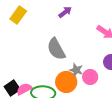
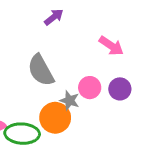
pink circle: (90, 77) -> (90, 88), moved

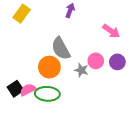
purple arrow: (54, 17) -> (70, 10), turned -32
orange circle: (55, 118) -> (49, 67), moved

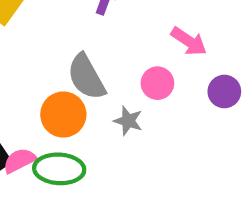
pink circle: (96, 61) -> (157, 83), moved
purple circle: (117, 62) -> (224, 92), moved

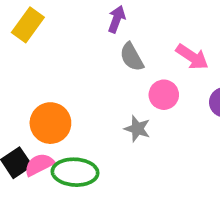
gray semicircle: (86, 77) -> (132, 57), moved, size x0.7
orange circle: (63, 115) -> (50, 123), moved

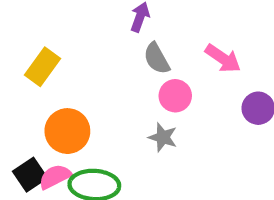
yellow rectangle: (28, 25) -> (43, 67), moved
pink circle: (164, 95) -> (175, 96), moved

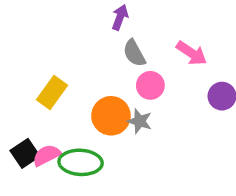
yellow rectangle: (43, 67) -> (52, 93), moved
orange circle: (67, 131) -> (111, 116), moved

